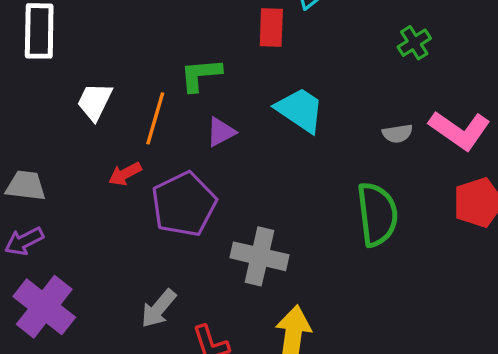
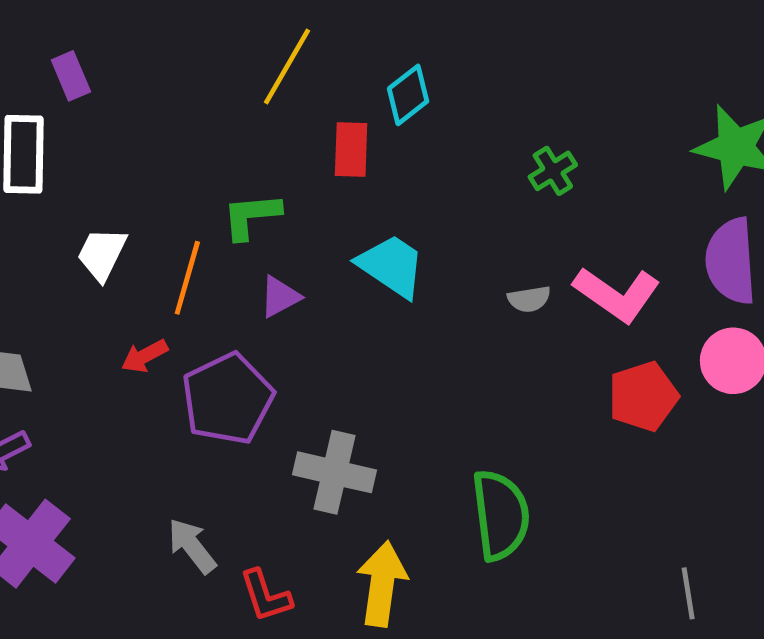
green semicircle: (377, 214) -> (501, 515), moved
gray arrow: (159, 308) -> (192, 546), turned 102

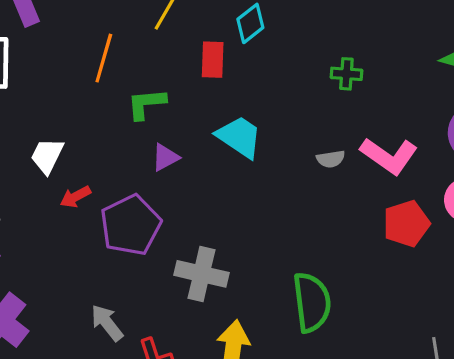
green cross: (553, 171) -> (346, 74), turned 36
white trapezoid: (102, 254) -> (47, 156), moved
orange line: (187, 278) -> (104, 58), moved

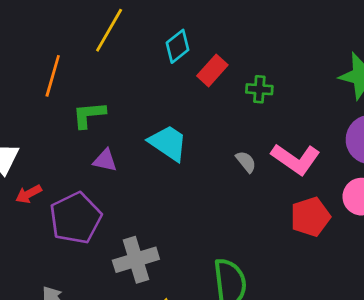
red rectangle: (213, 60) -> (212, 70), moved, turned 40
purple triangle: (165, 157) -> (105, 160), turned 40
gray semicircle: (331, 159) -> (246, 162), turned -120
gray cross: (202, 274) -> (136, 260), turned -30

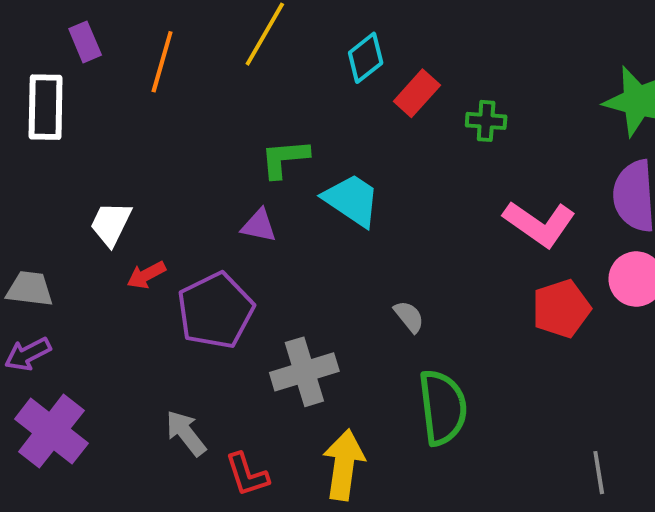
orange line: (53, 76) -> (162, 62), moved
green L-shape: (89, 115) -> (285, 158), moved
gray semicircle: (246, 162) -> (409, 317), moved

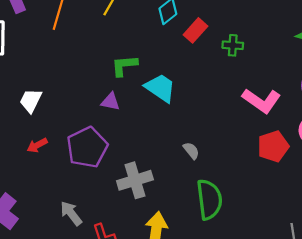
red arrow: (146, 275) -> (37, 145), moved

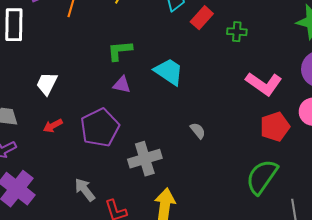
green L-shape: (124, 66) -> (120, 51), moved
green semicircle: (209, 199) -> (262, 177), moved, turned -138

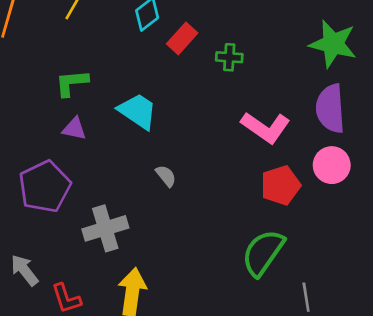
gray semicircle: (198, 131) -> (166, 176), moved

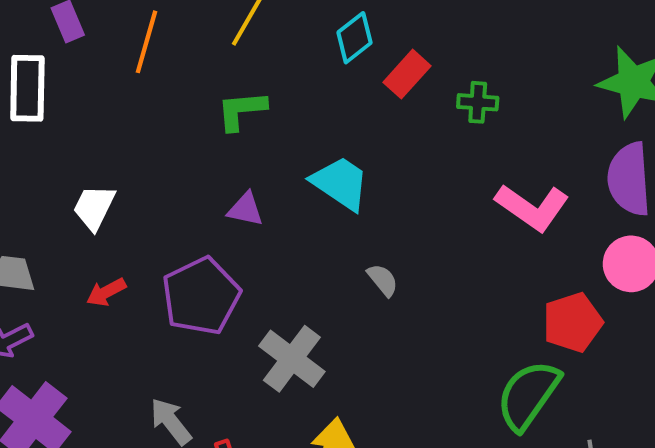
green L-shape: (72, 83) -> (241, 110), moved
red pentagon: (280, 185) -> (573, 322), moved
gray cross: (105, 228) -> (292, 359), turned -36

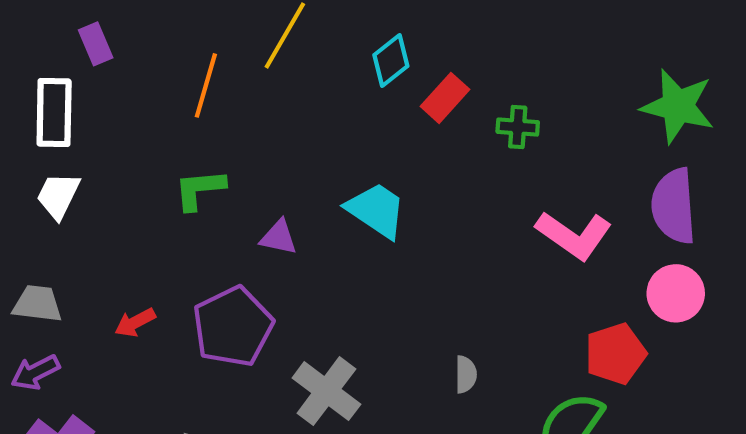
orange line: (147, 42) -> (206, 85), moved
green L-shape: (241, 110) -> (200, 189), moved
white trapezoid: (94, 207) -> (58, 196), moved
gray semicircle: (383, 280) -> (466, 374), moved, turned 39

